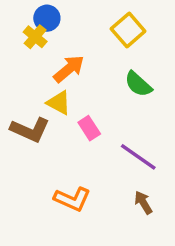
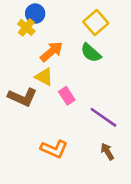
green semicircle: (138, 84) -> (91, 53), moved

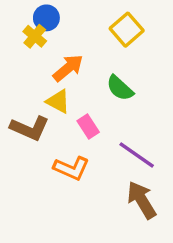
green semicircle: (91, 53) -> (120, 88), moved
orange L-shape: (54, 149) -> (71, 168), moved
brown arrow: (107, 151) -> (142, 200), size x1.6

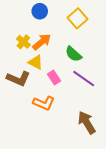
blue circle: (46, 18) -> (40, 11), moved
yellow cross: (35, 36) -> (23, 42), moved
purple line: (137, 155) -> (84, 79), moved

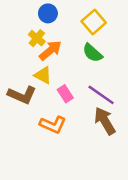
yellow cross: (23, 42) -> (37, 38), moved
green semicircle: (73, 54) -> (92, 53), moved
brown arrow: (87, 122) -> (105, 121), moved

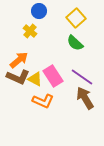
orange arrow: (50, 50) -> (19, 60), moved
yellow triangle: (43, 75) -> (35, 79), moved
pink rectangle: (65, 94) -> (53, 76), size x1.5

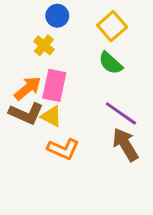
pink rectangle: (53, 76) -> (54, 85), moved, turned 45

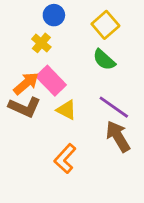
pink rectangle: (54, 85) -> (51, 81), turned -56
yellow triangle: (51, 116) -> (66, 110), moved
orange L-shape: (63, 149) -> (65, 159), moved, turned 108

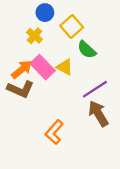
yellow square: (105, 25) -> (72, 26), moved
purple line: (114, 107) -> (95, 89), turned -68
yellow triangle: (66, 110) -> (65, 67), moved

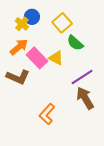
blue circle: (45, 13) -> (32, 17), moved
yellow cross: (34, 36) -> (22, 24), moved
orange arrow: (22, 69) -> (19, 47), moved

